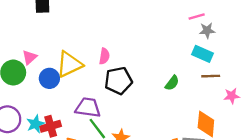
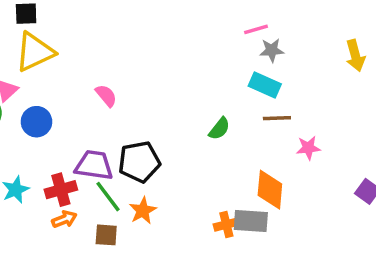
pink semicircle: (104, 56) -> (106, 96), moved, turned -49
yellow triangle: (69, 64) -> (35, 52), moved
black pentagon: (118, 81) -> (139, 162), moved
red cross: (51, 126) -> (61, 190), moved

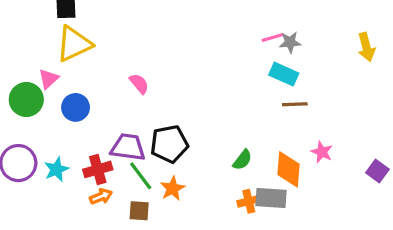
pink line: (256, 29) -> (273, 38), moved
green semicircle: (219, 129) -> (242, 160), moved
pink star: (308, 148) -> (322, 152), moved, turned 30

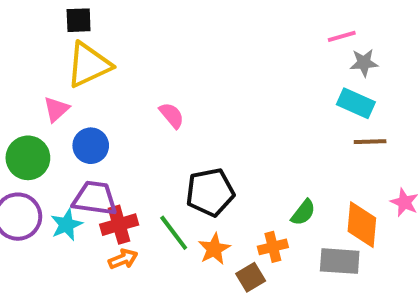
pink line: (273, 38) -> (342, 36), moved
green circle: (26, 99) -> (28, 158), moved
purple trapezoid: (128, 147) -> (95, 198), moved
orange cross: (249, 201) -> (273, 247), moved
brown square: (139, 211) -> (251, 277), moved, turned -35

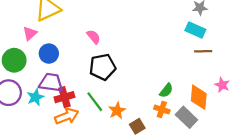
black pentagon: (210, 192) -> (103, 67), moved
orange cross: (273, 247) -> (162, 109), moved, turned 32
orange arrow: (123, 259) -> (67, 116), size x1.5
gray rectangle: (340, 261) -> (186, 117), turned 40

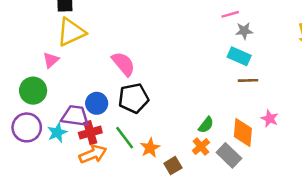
pink semicircle: (94, 37) -> (123, 64), size x1.5
blue circle: (49, 54) -> (97, 103), moved
orange cross: (162, 109) -> (201, 147), turned 32

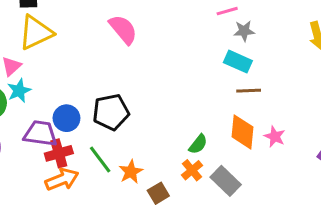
pink semicircle: (123, 64) -> (123, 29), moved
cyan star: (57, 133) -> (19, 91), moved
orange diamond: (243, 133) -> (243, 132), moved

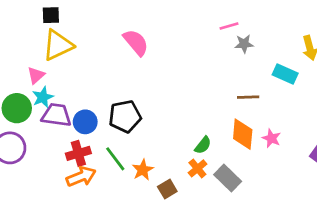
cyan rectangle: (238, 62) -> (285, 74), moved
purple trapezoid: (40, 133) -> (56, 115), moved

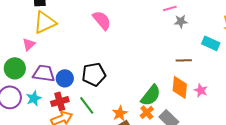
cyan star: (43, 97) -> (34, 98), moved
green semicircle: (203, 145) -> (151, 95), size x1.6
orange star: (143, 170) -> (120, 113), moved

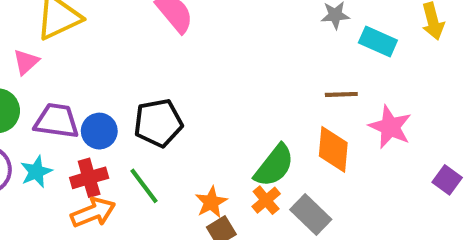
cyan rectangle: (211, 43) -> (378, 42), moved
pink star: (201, 90) -> (390, 127), moved, size x1.5

